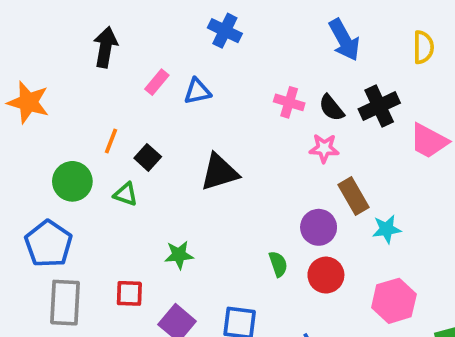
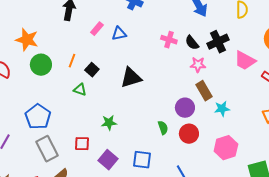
pink star: (324, 148) -> (198, 65), moved
green circle: (72, 181) -> (41, 65), moved
gray rectangle: (65, 303) -> (47, 149), turned -30

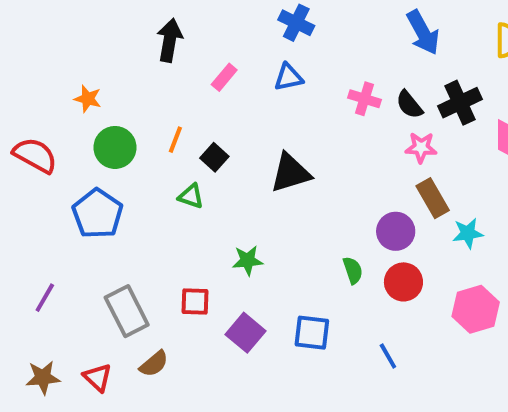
blue triangle: (119, 34) -> (288, 77), moved
orange star: (27, 40) -> (88, 99), size x0.6
blue pentagon: (38, 117) -> (97, 214), moved

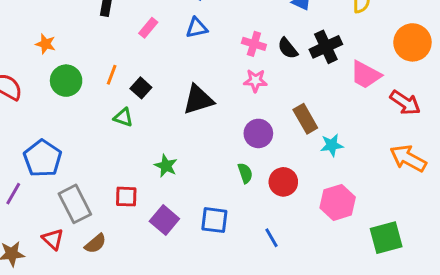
pink star: (421, 147) -> (255, 81), moved
blue pentagon: (97, 214) -> (43, 158), moved
purple circle: (396, 231) -> (258, 133), moved
green star: (248, 261) -> (166, 166), turned 30
red triangle: (97, 377) -> (53, 239), moved

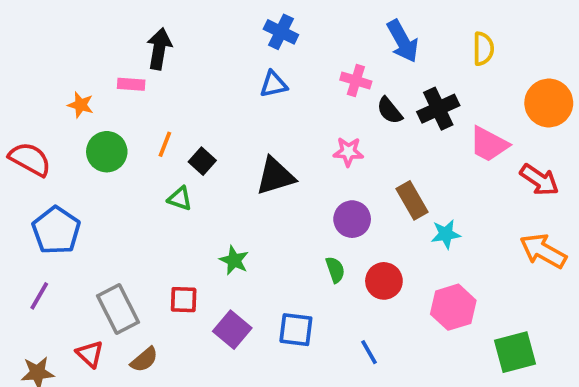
pink rectangle: (148, 28) -> (131, 84), moved, turned 54
pink cross: (254, 44) -> (356, 81), moved
blue pentagon: (43, 158) -> (56, 230), moved

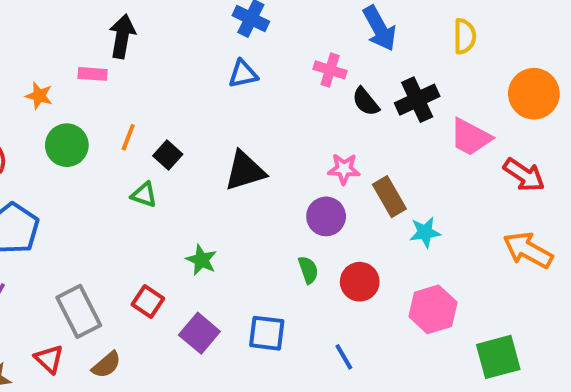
pink star: (348, 152) -> (344, 169), moved
red square: (184, 300) -> (148, 302), turned 32

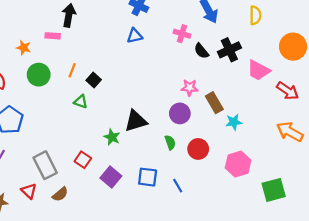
black triangle: (245, 171) -> (136, 121), moved
blue line: (344, 357) -> (178, 186), moved

